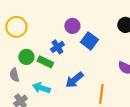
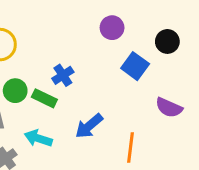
purple circle: (72, 26) -> (112, 28), moved
blue square: (89, 41) -> (135, 66), moved

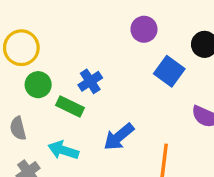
green circle: (15, 91) -> (38, 85), moved

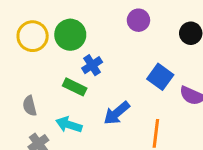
blue square: (169, 71) -> (160, 77), moved
green circle: (38, 85) -> (70, 35), moved, size x1.4

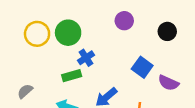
green rectangle: (75, 87) -> (72, 76), turned -42
gray semicircle: (30, 106) -> (25, 91), moved, turned 63

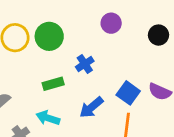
blue cross: (86, 58) -> (85, 64), moved
blue square: (142, 67) -> (128, 93), moved

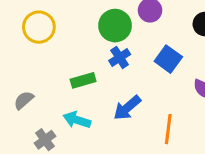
green circle: (49, 36) -> (115, 26), moved
blue square: (128, 93) -> (168, 59), moved

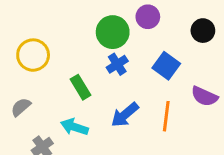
yellow circle: (39, 27) -> (33, 55), moved
green rectangle: (83, 80) -> (80, 87), turned 75
orange line: (168, 129) -> (166, 116), moved

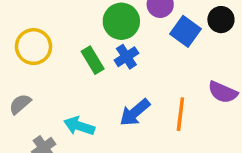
blue square: (166, 66) -> (186, 31), moved
green rectangle: (80, 87) -> (93, 60), moved

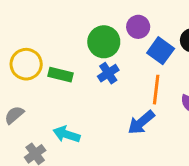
green rectangle: (93, 60) -> (60, 75), moved, turned -45
blue arrow: (135, 112) -> (141, 122), moved
orange line: (180, 114) -> (156, 90), moved

